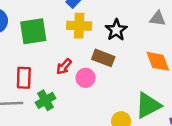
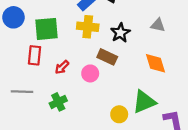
red arrow: (64, 67) -> (62, 67), moved
red rectangle: (24, 78) -> (35, 55), moved
green cross: (45, 100) -> (58, 102), moved

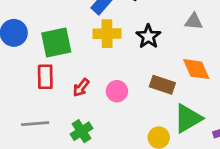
brown rectangle: (107, 57) -> (162, 85), moved

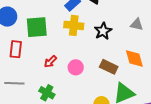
red rectangle: (45, 77) -> (16, 49), moved
green cross: (82, 131) -> (47, 93), turned -35

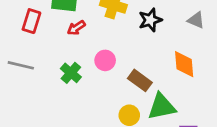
red arrow: (50, 62) -> (76, 28), moved
brown rectangle: (109, 67) -> (140, 80), moved
green cross: (47, 93) -> (71, 73), moved

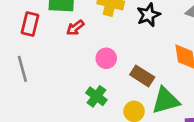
gray line: (21, 65) -> (22, 69), turned 65
green cross: (71, 73) -> (96, 96), moved

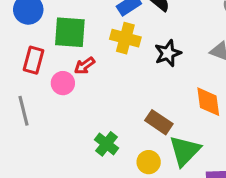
pink circle: (106, 58) -> (63, 83), moved
green triangle: (166, 101) -> (185, 151), turned -32

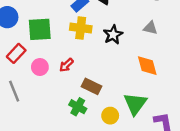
red rectangle: (33, 60) -> (16, 53), turned 36
red arrow: (85, 66) -> (66, 65), moved
brown rectangle: (159, 122) -> (91, 86), moved

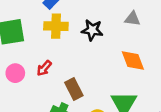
black star: (113, 35) -> (92, 30), turned -30
brown rectangle: (91, 86) -> (74, 89), turned 42

